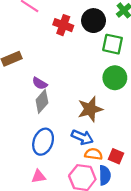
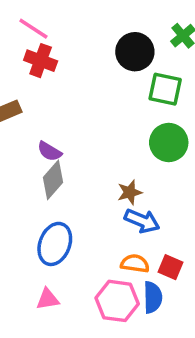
red cross: (63, 25) -> (41, 61), moved
brown star: (90, 109) -> (130, 192), size x0.6
blue arrow: (82, 137) -> (142, 221), moved

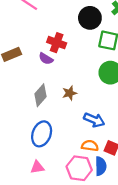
red cross: (41, 61) -> (57, 43), moved
purple semicircle: (49, 151) -> (46, 59), moved
brown star: (130, 192) -> (70, 93), moved

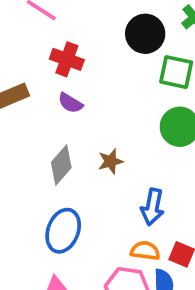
red cross: (57, 43) -> (67, 59), moved
blue arrow: (94, 120) -> (152, 207), turned 78

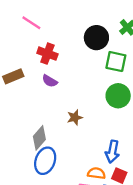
gray diamond: (61, 165) -> (39, 138), moved
blue arrow: (152, 207) -> (112, 152), moved

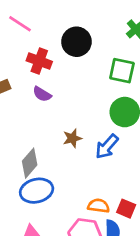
black circle: (96, 38) -> (76, 42), moved
blue arrow: (112, 152) -> (107, 147), moved, turned 30
blue ellipse: (45, 161) -> (37, 191), turned 55

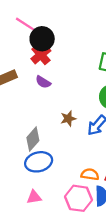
black circle: (76, 42) -> (42, 39), moved
red cross: (39, 61) -> (41, 55), turned 30

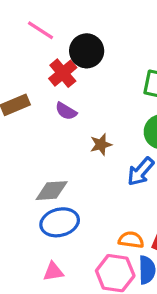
black circle: (42, 39) -> (87, 51), moved
brown star: (68, 119) -> (101, 145), moved
gray diamond: (33, 139) -> (52, 191), turned 45

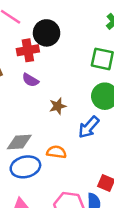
red cross: (63, 73) -> (28, 50), turned 30
orange semicircle: (131, 240) -> (56, 152), moved

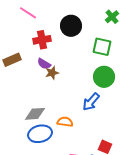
black circle: (47, 33) -> (71, 26), moved
brown star: (58, 106) -> (52, 73), moved

